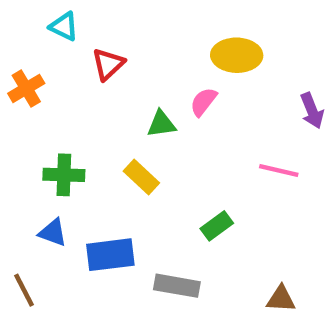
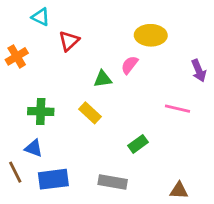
blue rectangle: (110, 255) -> (53, 179), moved
brown line: (24, 290) -> (15, 172), moved

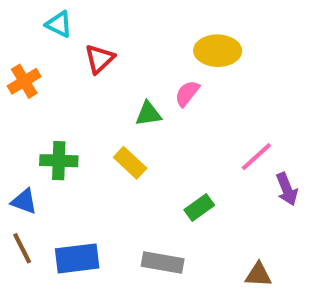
purple arrow: (199, 71) -> (287, 189), moved
pink line: (178, 109) -> (256, 157), turned -55
blue triangle: (34, 148) -> (24, 201), moved

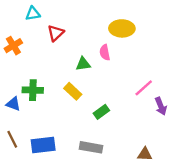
cyan triangle: (59, 24) -> (33, 14), turned -35
pink semicircle: (187, 93) -> (105, 52), turned -49
blue triangle: (24, 201) -> (13, 104), moved
green rectangle: (199, 208) -> (101, 112), moved

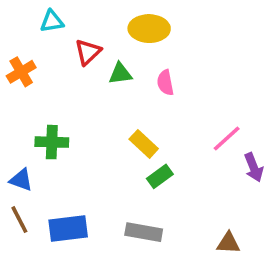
yellow ellipse: (122, 28) -> (149, 29), moved
green triangle: (83, 64) -> (120, 74), moved
yellow rectangle: (73, 91) -> (144, 144), moved
blue triangle: (13, 104) -> (21, 180), moved

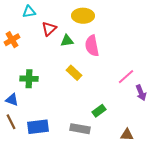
pink semicircle: (165, 83) -> (92, 46), size x1.5
yellow rectangle: (144, 144) -> (74, 73), moved
green rectangle: (160, 176) -> (99, 111), moved

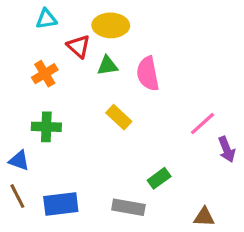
yellow ellipse: (83, 16) -> (111, 25), moved
red triangle: (49, 29) -> (79, 46), turned -35
orange cross: (12, 40) -> (45, 74), moved

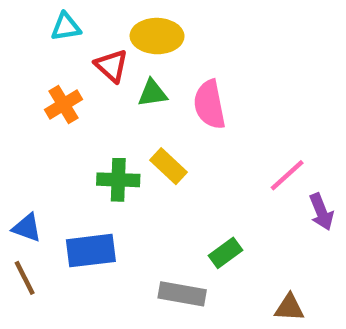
green cross: (46, 127) -> (118, 180), moved
blue rectangle: (61, 204) -> (91, 251), moved

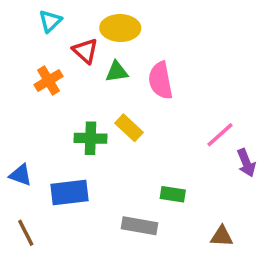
cyan triangle: (66, 27) -> (50, 21), turned -35
green rectangle: (225, 253) -> (173, 194), turned 45
brown line: (25, 278) -> (26, 233), moved

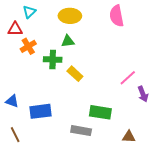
red triangle: (85, 51) -> (15, 29), moved, turned -42
pink semicircle: (160, 80) -> (117, 16), moved
green cross: (91, 138) -> (53, 60), moved
green rectangle: (173, 194) -> (100, 112), size x1.5

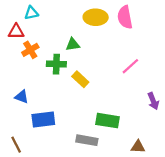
cyan triangle: (29, 12) -> (31, 13), turned 32
yellow ellipse: (70, 16) -> (96, 17), moved
pink line: (128, 78) -> (130, 66), moved
blue triangle: (12, 101) -> (22, 97), moved

